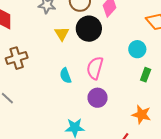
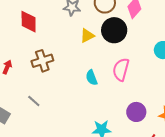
yellow triangle: (62, 34) -> (87, 36), turned 35
purple circle: (98, 98) -> (136, 112), moved

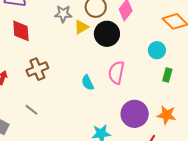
yellow triangle: (87, 36) -> (81, 27), moved
purple circle: (136, 112) -> (135, 114), size x1.4

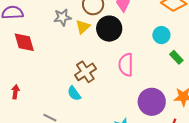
brown cross: (37, 69) -> (85, 72), moved
green rectangle: (167, 75) -> (176, 57), turned -48
cyan semicircle: (88, 83) -> (74, 93), moved

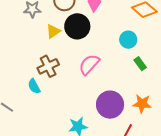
yellow triangle: (83, 27) -> (53, 31), moved
pink semicircle: (126, 65) -> (89, 64), turned 35

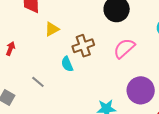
yellow triangle: (53, 31) -> (52, 29), moved

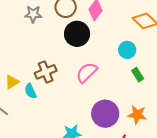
yellow triangle: (52, 29) -> (12, 82), moved

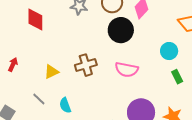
pink semicircle: (87, 72) -> (127, 70), turned -130
cyan semicircle: (30, 91) -> (65, 105), moved

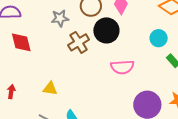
brown cross: (86, 65) -> (79, 42), moved
yellow triangle: (51, 72) -> (50, 89), turned 49

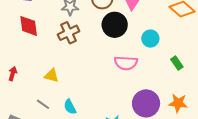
cyan circle: (159, 38) -> (150, 39), moved
brown cross: (79, 42) -> (68, 33), moved

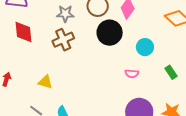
pink semicircle: (126, 63) -> (132, 74), moved, size x0.6

